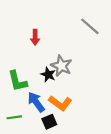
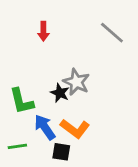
red arrow: (35, 37) -> (43, 31), moved
black square: (49, 122) -> (61, 152), turned 32

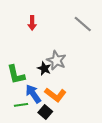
green line: (17, 146) -> (21, 105), moved
black square: (61, 152) -> (45, 112), turned 32

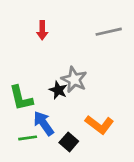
gray line: (83, 24) -> (109, 32), turned -54
orange L-shape: (55, 95) -> (99, 125), moved
black square: (45, 112) -> (69, 142), moved

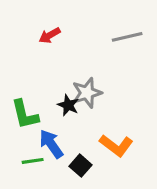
red arrow: (42, 30) -> (50, 35), turned 60
gray star: (74, 80) -> (87, 93), turned 30

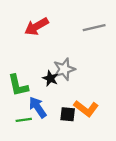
red arrow: (50, 35) -> (36, 27), size x1.5
black square: (81, 166) -> (68, 114), moved, turned -35

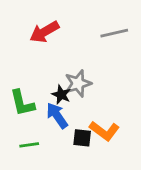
blue arrow: (38, 107) -> (57, 116), moved

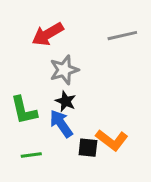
gray star: (78, 83) -> (64, 70), moved

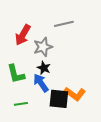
red arrow: (48, 34) -> (23, 35), moved, turned -30
gray line: (122, 36) -> (64, 24), moved
black square: (88, 148) -> (59, 99), size x1.5

